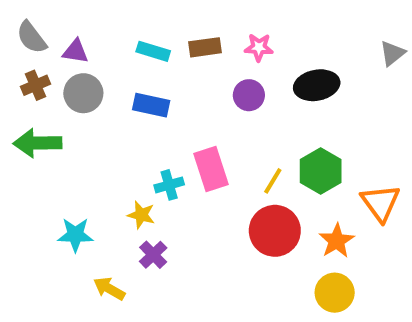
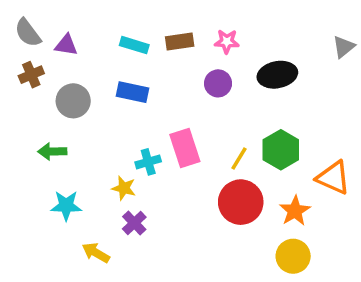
gray circle: (83, 93) -> (73, 101), moved
green arrow: (38, 143) -> (52, 151), moved, size x0.7
orange triangle: (380, 203) -> (333, 178), turned -30

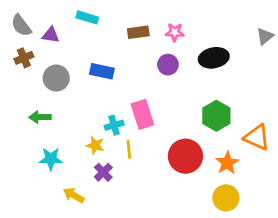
cyan rectangle: (134, 45) -> (87, 17), moved
yellow line: (239, 158) -> (129, 149), moved, turned -36

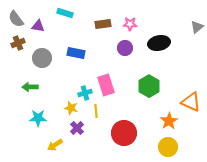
green hexagon: (216, 116) -> (149, 86), moved
red circle: (185, 156) -> (124, 133), moved
yellow arrow: (74, 195) -> (55, 145), turned -63

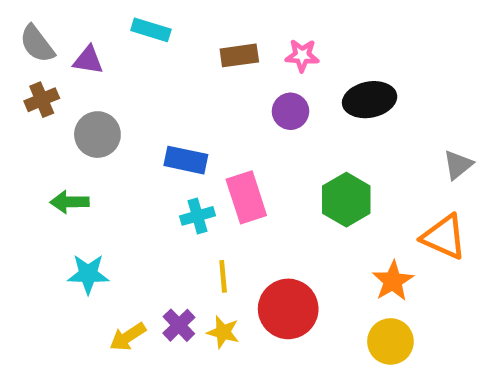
gray triangle: (197, 27) -> (458, 165), moved
blue rectangle: (76, 53) -> (186, 160), moved
yellow star: (71, 108) -> (223, 332), moved
yellow line: (96, 111) -> (223, 276), moved
purple cross: (77, 128) -> (179, 325), moved

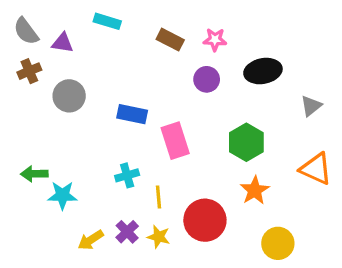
brown rectangle: (239, 55) -> (170, 40), turned 35
gray triangle: (458, 165) -> (311, 106), moved
green arrow: (70, 202) -> (34, 174), moved
cyan cross: (197, 216) -> (127, 175), moved
orange star: (393, 281) -> (255, 190), moved

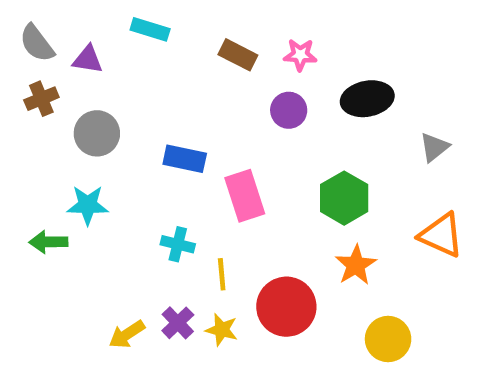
cyan cross: (127, 175) -> (178, 244), turned 30
cyan star: (62, 195) -> (88, 205), moved

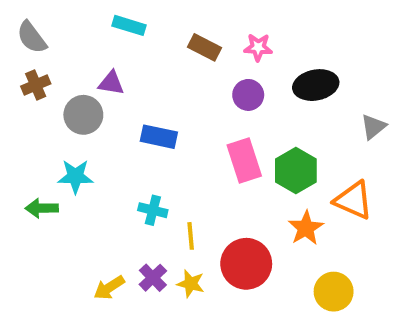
purple triangle: (88, 59) -> (111, 83), moved
pink rectangle: (245, 196) -> (244, 160), moved
orange triangle: (441, 235) -> (353, 200), moved

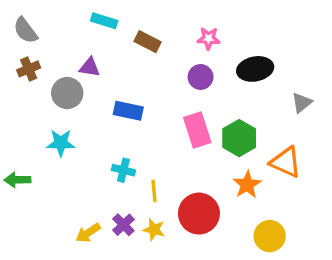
brown rectangle: (205, 47) -> (148, 42), moved
green arrow: (42, 208) -> (17, 180), moved

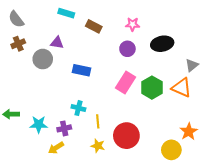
pink rectangle: (197, 130) -> (125, 82), turned 50
cyan star: (61, 143) -> (39, 124), moved
orange triangle: (286, 162) -> (182, 88), moved
orange star: (247, 185) -> (189, 132), moved
purple cross: (123, 225) -> (64, 128), moved, turned 32

